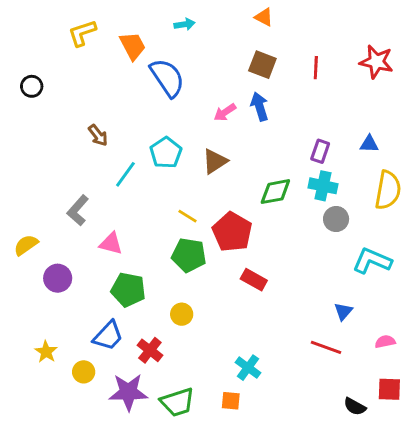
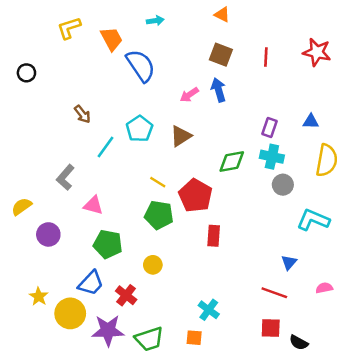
red rectangle: (254, 280) -> (214, 236), turned 65
yellow circle: (84, 372) -> (70, 313), size x1.6
red square: (389, 389) -> (271, 328), moved

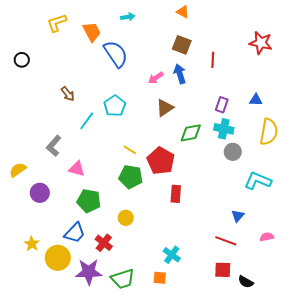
red line: (266, 57) -> (213, 60), moved
brown triangle: (181, 136) -> (165, 108), moved

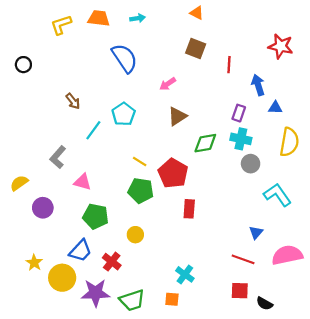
orange trapezoid: (92, 32) -> (99, 18), moved, turned -55
blue arrow: (180, 74) -> (258, 85), moved
cyan L-shape: (258, 181) -> (277, 195), turned 32
pink semicircle: (267, 237) -> (287, 255), size x2.0

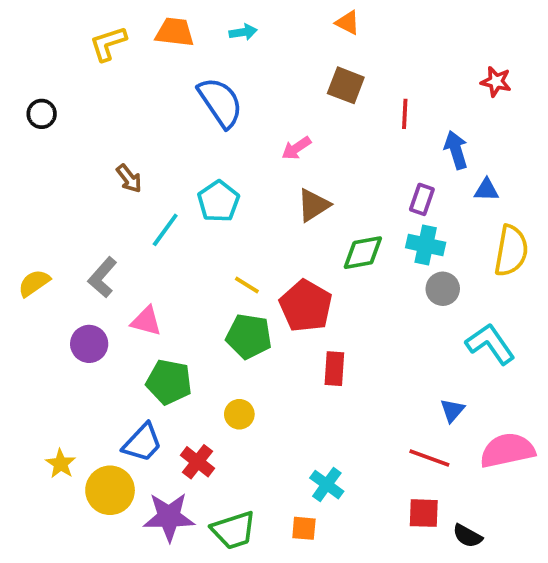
red star: (281, 46) -> (496, 82), size x0.7
yellow semicircle: (19, 183) -> (34, 283), moved
purple circle: (43, 208) -> (89, 344), moved

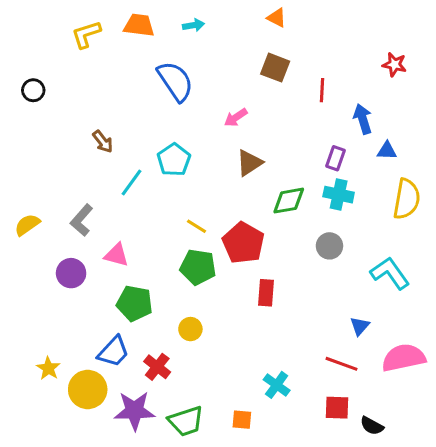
gray circle: (443, 289) -> (329, 246), moved
cyan cross: (327, 485) -> (277, 385), moved

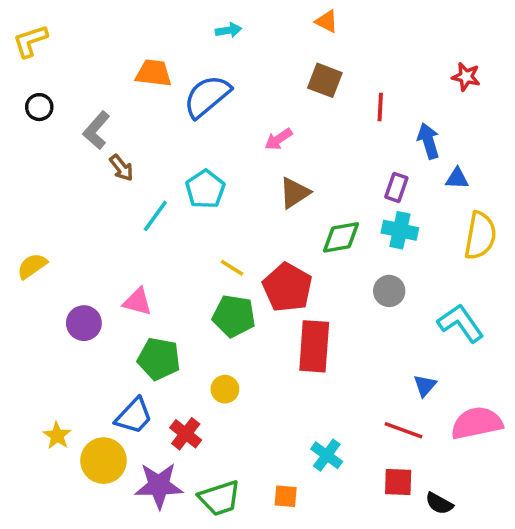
orange trapezoid: (139, 25) -> (154, 73), moved
yellow L-shape: (86, 34) -> (30, 41), moved
blue semicircle: (175, 81) -> (207, 96), turned -96
gray L-shape: (82, 220) -> (96, 130), moved
red rectangle: (266, 293) -> (314, 346), size x1.6

